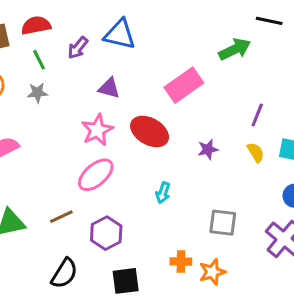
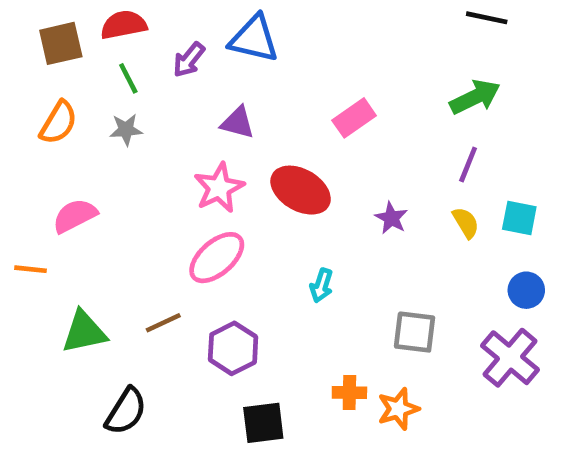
green arrow: (235, 49) -> (475, 97), moved
pink rectangle: (184, 85) -> (354, 118), size x0.7
purple star: (208, 149) -> (391, 218), turned -30
black semicircle: (64, 273) -> (126, 411), moved

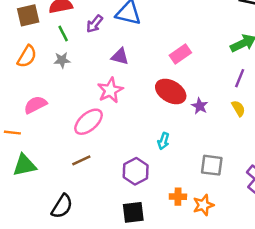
red ellipse: (301, 190) -> (171, 91), moved
pink ellipse: (217, 258) -> (89, 122), moved
green triangle: (84, 332) -> (24, 165), moved
purple hexagon: (233, 348) -> (136, 171), moved

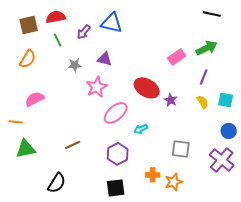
pink rectangle: (180, 54) -> (177, 57), moved
gray star: (62, 60) -> (75, 65), moved
pink ellipse: (89, 122) -> (116, 113), moved
cyan arrow: (163, 141) -> (141, 129), turned 48

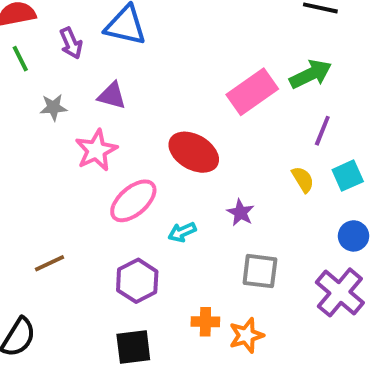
purple arrow: (84, 32) -> (71, 43), turned -63
pink rectangle: (177, 57) -> (252, 92), size x1.4
purple line: (204, 77) -> (322, 131), moved
purple star: (171, 100) -> (240, 213), moved
cyan square: (226, 100) -> (348, 176), turned -35

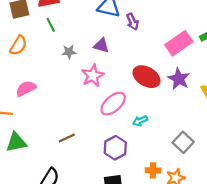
purple arrow: (71, 43) -> (133, 22), moved
purple star: (240, 213) -> (179, 79), moved, size x1.5
gray square: (260, 271) -> (183, 142), turned 36

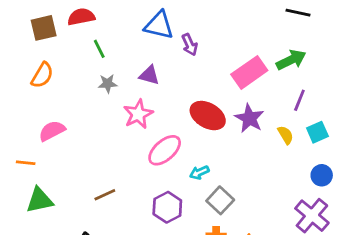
green line: (51, 25) -> (99, 49), moved
gray square: (183, 142) -> (220, 200), moved

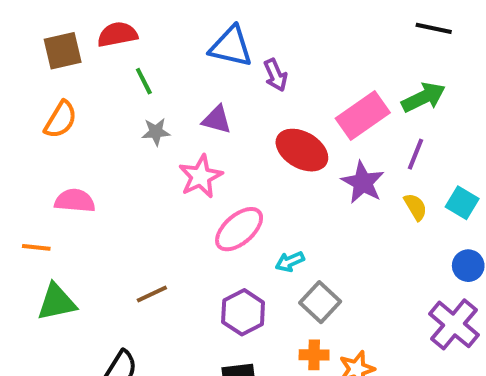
purple line: (299, 100) -> (415, 154), moved
red ellipse: (208, 116) -> (302, 150), moved
pink semicircle: (52, 131) -> (75, 201), turned 32
cyan square: (317, 132) -> (462, 203), turned -35

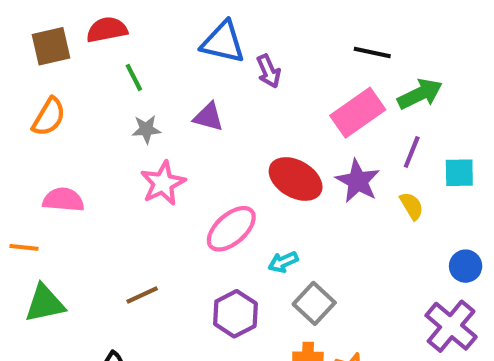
black line: (434, 28) -> (372, 53), moved
red ellipse: (302, 150) -> (296, 179), moved
pink star: (201, 176) -> (163, 183), moved
cyan square: (462, 203) -> (459, 173), moved, turned -32

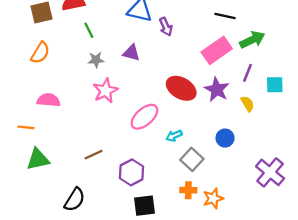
blue circle: (466, 266) -> (225, 138), moved
purple hexagon: (235, 314) -> (131, 172), moved

